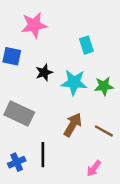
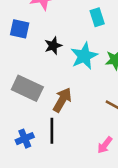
cyan star: (74, 82) -> (84, 56), turned -30
brown arrow: (73, 125) -> (62, 100), moved

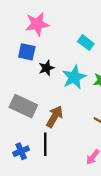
cyan rectangle: (97, 17) -> (86, 43), turned -35
blue square: (20, 29) -> (27, 52), moved

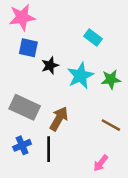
pink star: (37, 24) -> (22, 17), moved
blue cross: (21, 151) -> (22, 145), moved

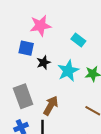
pink star: (22, 17) -> (40, 26), moved
gray rectangle: (25, 107) -> (23, 96), turned 45

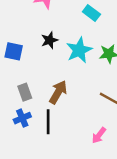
blue square: (26, 48) -> (14, 51), moved
gray rectangle: (23, 96) -> (25, 92), moved, size x0.6

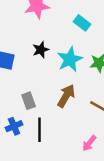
gray rectangle: (25, 92) -> (29, 101), moved
brown arrow: (58, 92) -> (66, 96), moved

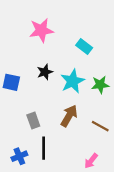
blue cross: (14, 126) -> (19, 156), moved

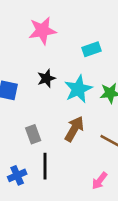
cyan rectangle: (84, 47) -> (92, 49), turned -56

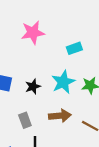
black star: (46, 78) -> (33, 87), moved
brown arrow: (74, 129) -> (60, 116), turned 55

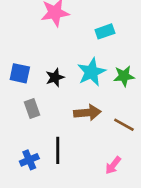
gray rectangle: (25, 120) -> (32, 109), moved

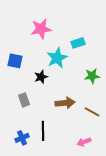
cyan star: (91, 72) -> (57, 58), moved
blue square: (20, 73) -> (15, 61), moved
pink arrow: (113, 165) -> (84, 142), turned 32

